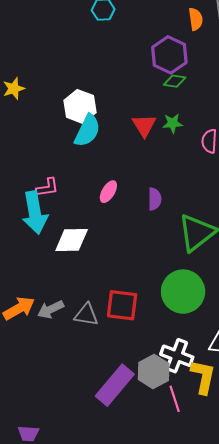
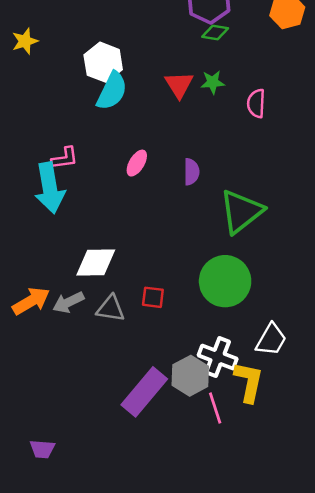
white diamond: (72, 240) -> (96, 263), moved
red square: (122, 305) -> (153, 297), size x0.6

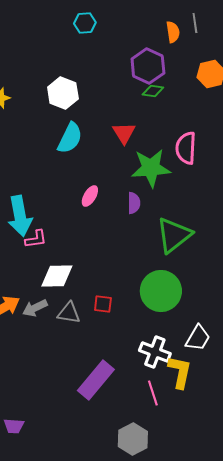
white hexagon: (103, 62) -> (63, 93), moved
green star: (213, 82) -> (151, 168), moved, size x2.0
pink semicircle: (256, 103) -> (186, 148), size x1.4
pink L-shape: (65, 158) -> (36, 239), moved
gray hexagon: (190, 376) -> (133, 439), moved

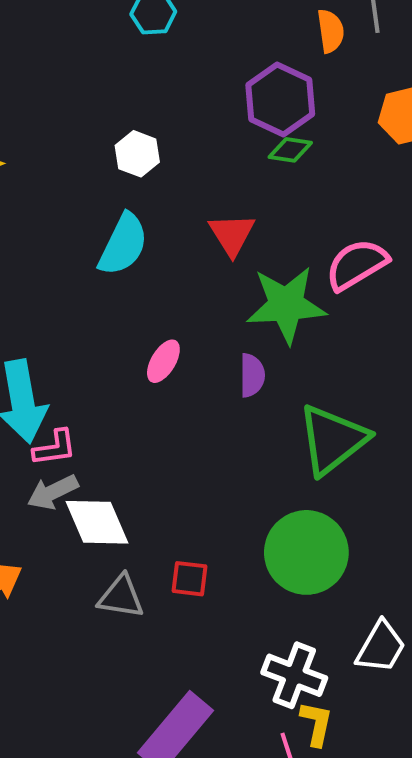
white hexagon: (63, 93) -> (137, 154), moved, size x0.7
pink semicircle: (186, 148) -> (357, 265), turned 56
white diamond: (57, 276) -> (97, 522), turned 68
gray arrow: (35, 308) -> (53, 492), moved
yellow L-shape: (180, 372) -> (316, 724), moved, size x0.7

